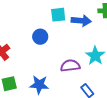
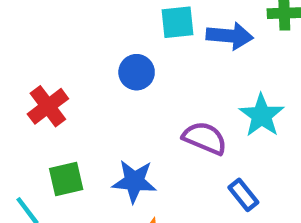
purple semicircle: (70, 66) -> (205, 138), turned 30

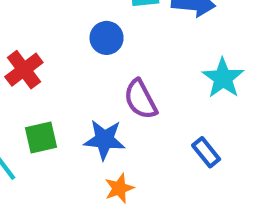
purple semicircle: (205, 138) -> (140, 99), moved, turned -141

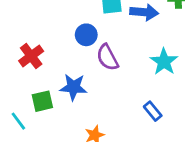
purple semicircle: (140, 99) -> (107, 57), moved
blue star: (104, 140) -> (73, 87), moved

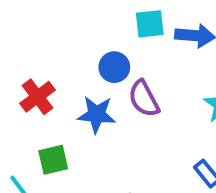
blue star: (73, 87) -> (97, 114), moved

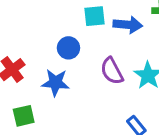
purple semicircle: (144, 99) -> (112, 71), moved

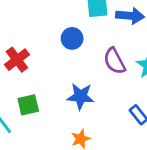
blue star: (55, 83) -> (81, 96), moved

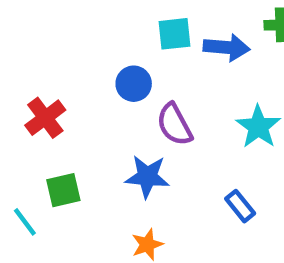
purple semicircle: (114, 61) -> (174, 124), moved

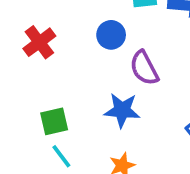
red cross: (45, 118) -> (39, 42), moved
cyan line: (25, 222) -> (61, 156), moved

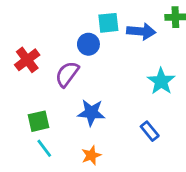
blue circle: (111, 35) -> (88, 44), moved
purple semicircle: (144, 68) -> (67, 74), moved, turned 64

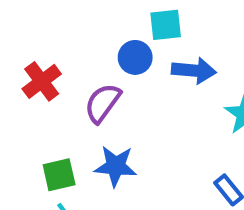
blue arrow: (141, 31) -> (194, 70), moved
blue star: (91, 113) -> (116, 166), moved

